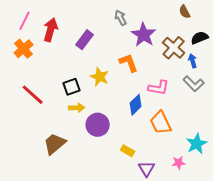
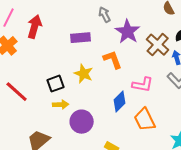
purple rectangle: (85, 40) -> (81, 38), moved, turned 48

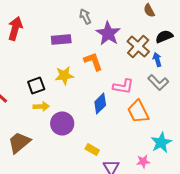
yellow star: (84, 74) -> (64, 75), turned -30
orange trapezoid: (145, 120) -> (138, 111), moved

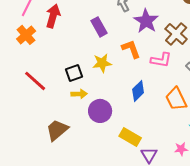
purple rectangle: (61, 39) -> (99, 27), turned 66
pink L-shape: (123, 86) -> (161, 60), moved
yellow rectangle: (92, 149) -> (130, 137), size x1.5

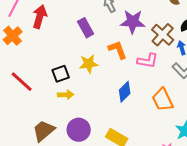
purple star: (146, 21) -> (133, 22), turned -30
purple circle: (100, 111) -> (79, 130), moved

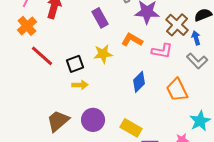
orange L-shape: (118, 50) -> (132, 40), turned -40
red line: (22, 82) -> (42, 56), moved

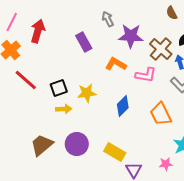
yellow star: (103, 54) -> (87, 93), moved

